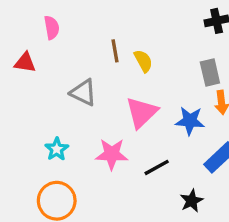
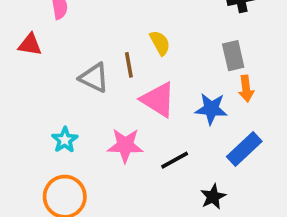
brown line: (115, 51) -> (129, 65), moved
pink triangle: (142, 112) -> (158, 100), turned -44

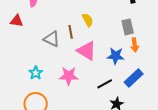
black line: (175, 160) -> (105, 84), moved

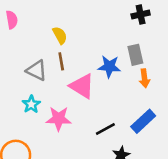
yellow semicircle: (88, 20) -> (60, 35), moved
blue star: (116, 56) -> (109, 67), moved
cyan star: (36, 73) -> (31, 104), moved

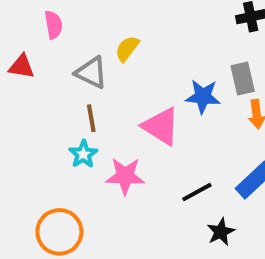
yellow semicircle: (60, 35) -> (127, 49), turned -114
brown line: (61, 61) -> (91, 118), moved
gray triangle: (36, 70) -> (91, 73), moved

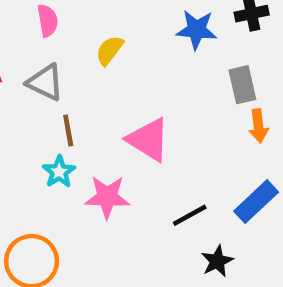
pink semicircle: (53, 25) -> (48, 21), moved
gray triangle: (91, 73) -> (45, 82), moved
blue star: (203, 96) -> (197, 30), moved

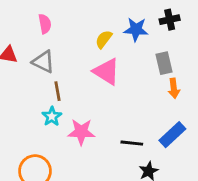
yellow semicircle: (109, 50) -> (104, 39), moved
pink triangle: (148, 140) -> (107, 72), moved
black line: (190, 215) -> (132, 143), turned 35

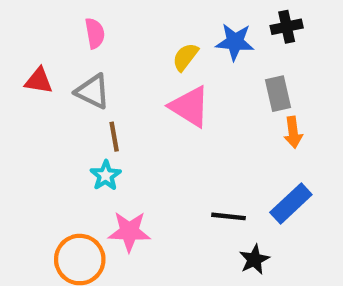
pink star: (81, 132) -> (129, 232), moved

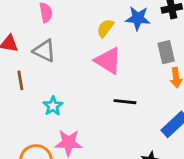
brown line: (114, 137) -> (20, 80), moved
black line: (228, 216) -> (125, 102), moved

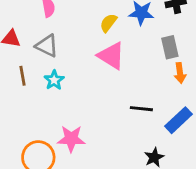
black line: (125, 102) -> (141, 109), moved
cyan star: (53, 106) -> (54, 80), moved

